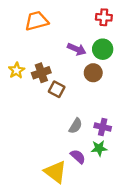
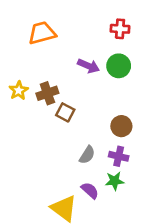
brown circle: (93, 73) -> (121, 126), moved

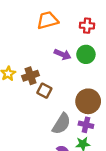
orange trapezoid: (42, 33) -> (48, 20), moved
brown circle: (121, 126) -> (88, 101), size x1.5
gray semicircle: (87, 155) -> (61, 124), size x1.5

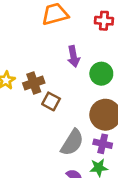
purple arrow: (63, 54) -> (74, 56), turned 56
green circle: (86, 54) -> (101, 74), moved

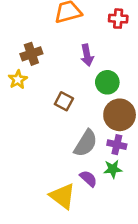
green circle: (101, 74) -> (107, 82), moved
brown cross: (34, 83) -> (31, 54), moved

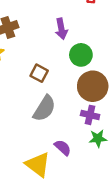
gray semicircle: (86, 143) -> (44, 108), moved
green star: (113, 169) -> (98, 138), moved

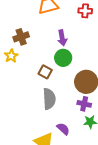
green circle: (81, 55) -> (63, 58), moved
gray semicircle: (44, 108) -> (49, 99), turned -35

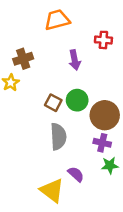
red cross: (85, 11) -> (103, 40), moved
green circle: (63, 58) -> (77, 100), moved

